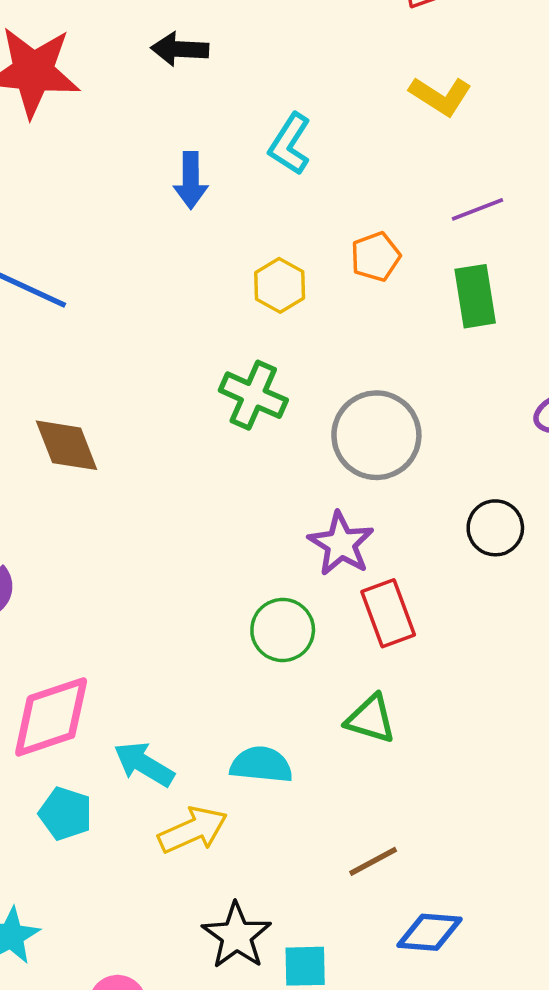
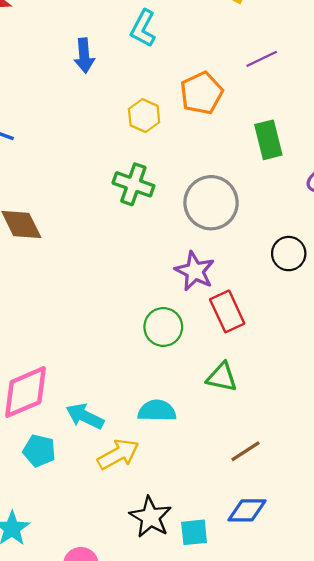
orange pentagon: (375, 257) -> (201, 93), size x1.4
green rectangle: (475, 296) -> (268, 140), moved
brown line: (373, 861) -> (246, 451), moved
blue diamond: (429, 932) -> (247, 510), moved

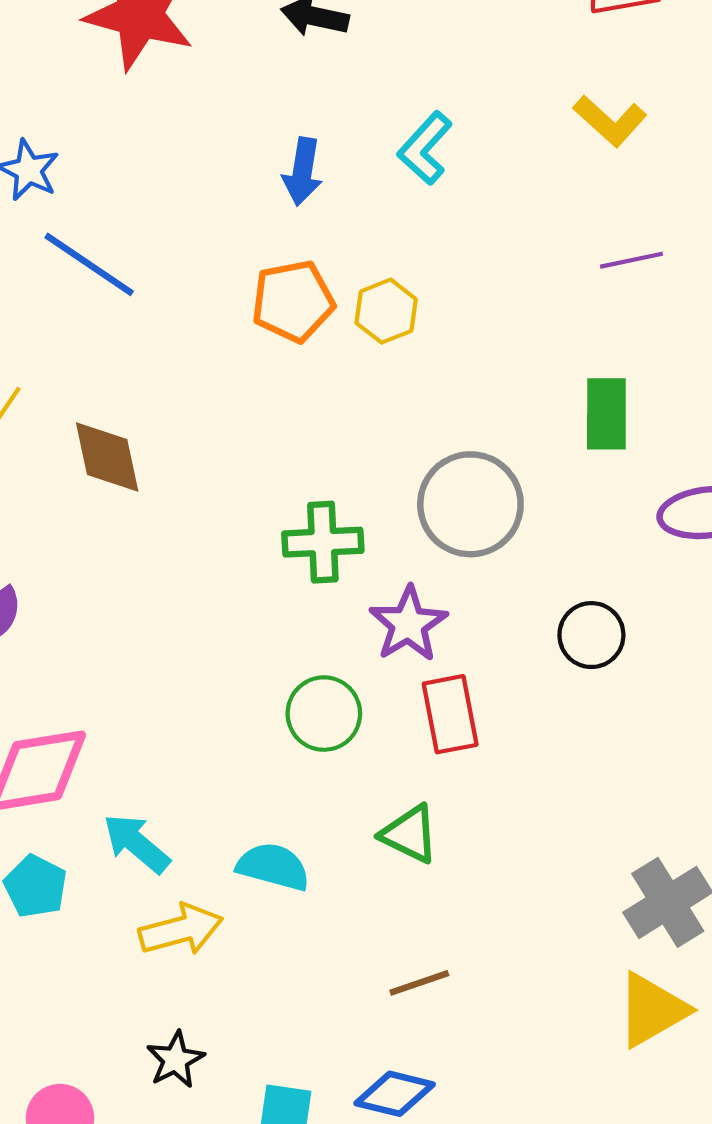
orange pentagon: (201, 93) -> (293, 301), moved
green cross: (133, 184) -> (323, 542), moved, turned -36
black star: (150, 517) -> (175, 1060), moved, size x0.7

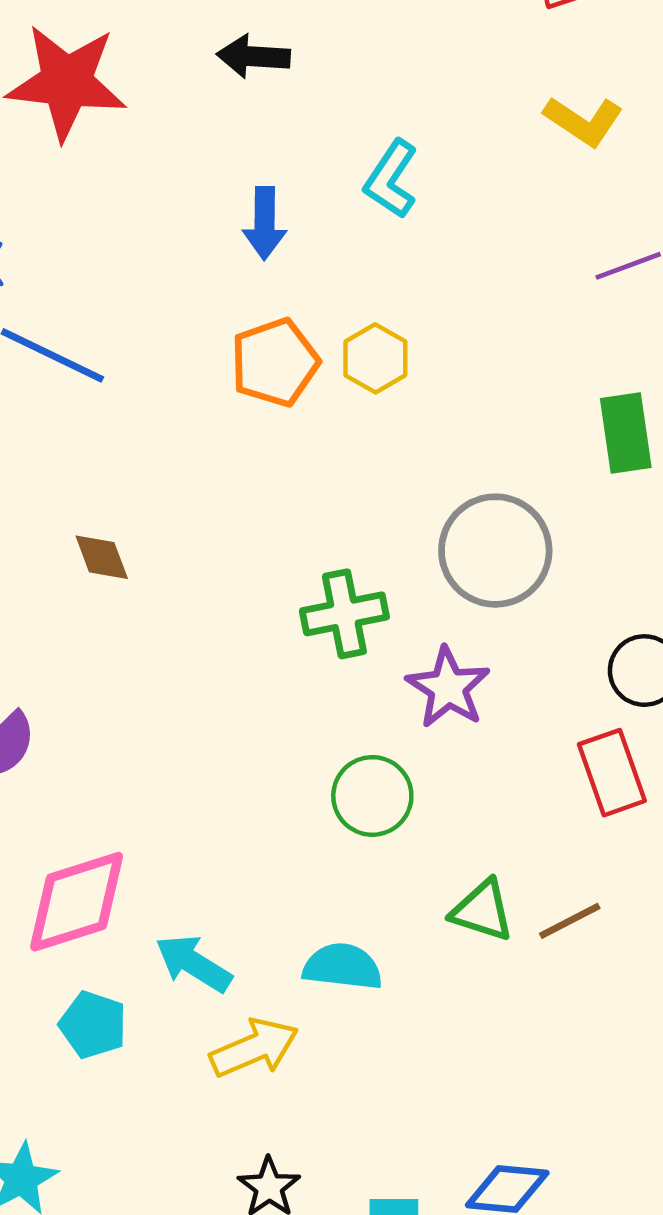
brown diamond: (107, 457) -> (102, 557), size x0.7
red rectangle: (450, 714) -> (612, 773), moved
brown line: (419, 983) -> (570, 921), moved

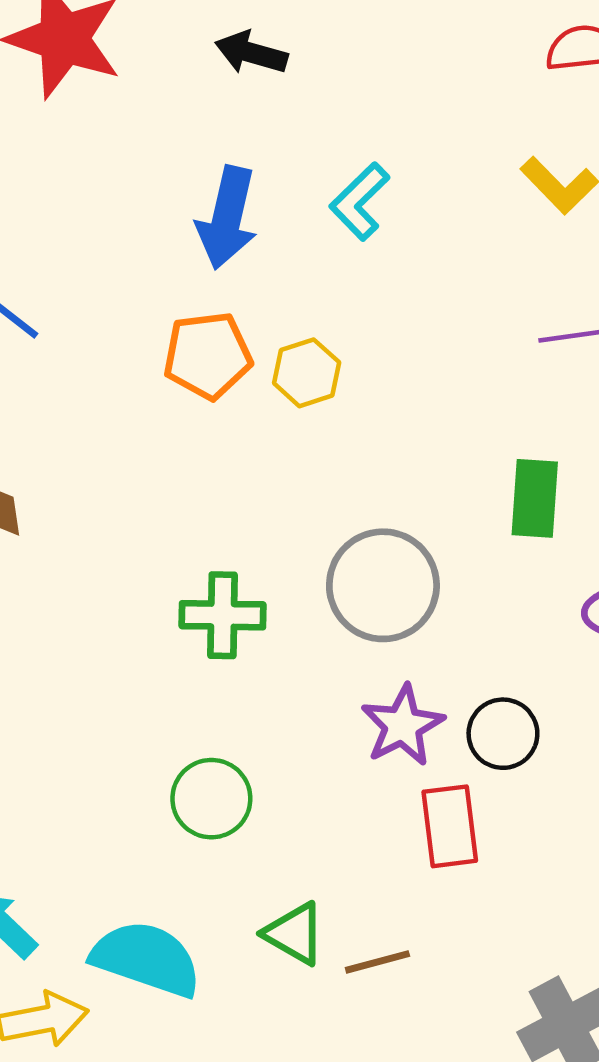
blue arrow: (265, 223) -> (227, 218), size x1.4
purple star: (448, 688) -> (403, 725), moved
cyan semicircle: (343, 967) -> (146, 959), size x1.4

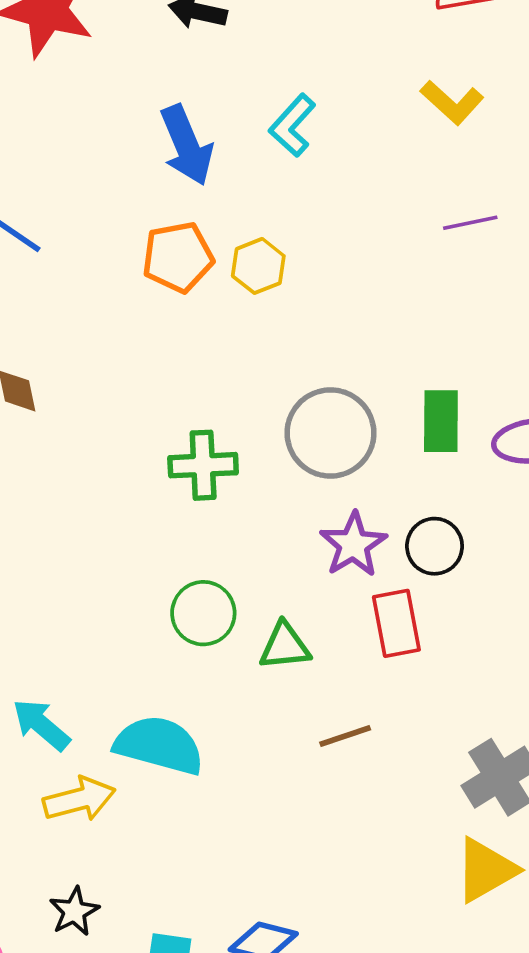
blue arrow: (227, 218) -> (187, 145), turned -32
green rectangle: (535, 498) -> (441, 421), moved
green triangle: (294, 934) -> (285, 646), moved, turned -32

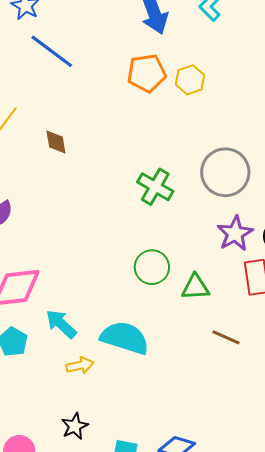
green cross: (203, 465) -> (155, 187), turned 30
brown line: (345, 736) -> (226, 337), turned 40
yellow arrow: (79, 799) -> (80, 365), size x0.7

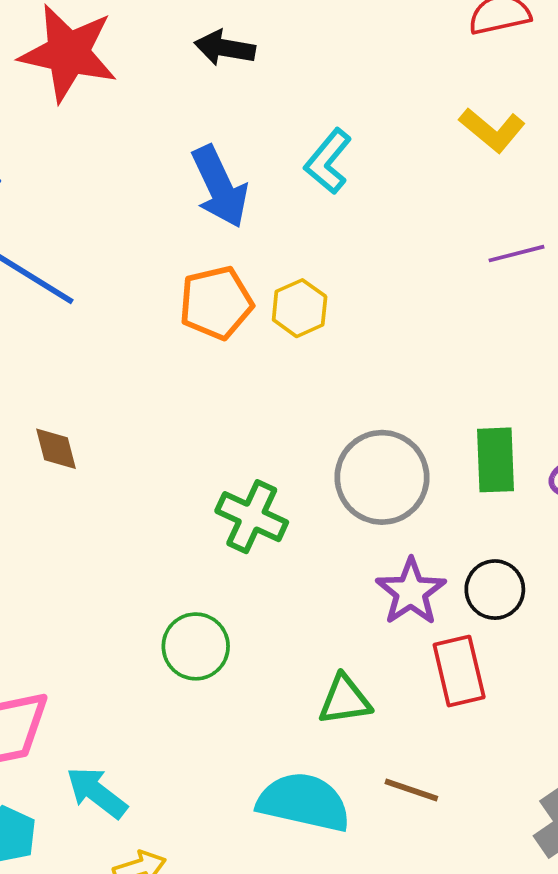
green circle: (152, 267) -> (196, 646), moved
cyan semicircle: (125, 338) -> (304, 802), moved

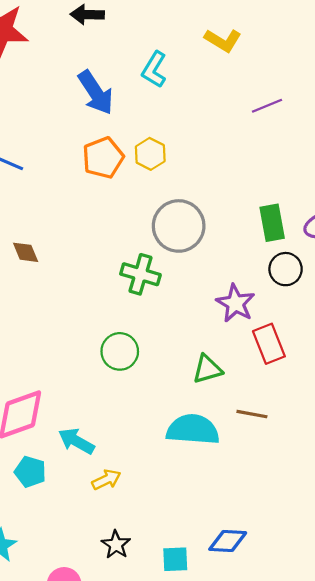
yellow L-shape: (492, 130) -> (223, 40), moved
gray circle: (382, 477) -> (179, 226), moved
black circle: (495, 590) -> (286, 269), moved

